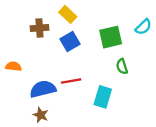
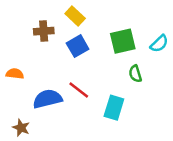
cyan semicircle: (143, 27) -> (159, 44), moved
red line: (71, 81) -> (79, 90), turned 48
brown star: (41, 115) -> (21, 128), moved

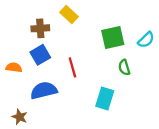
blue square: (78, 46) -> (40, 55), moved
red line: (79, 90) -> (72, 67), moved, turned 36

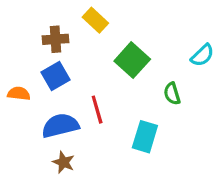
green square: (113, 38) -> (132, 60), moved, turned -35
red line: (72, 67) -> (97, 110), moved
brown star: (20, 117) -> (64, 162), moved

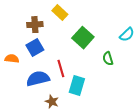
cyan rectangle: (145, 137) -> (77, 86), moved
brown star: (64, 162) -> (52, 102), moved

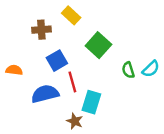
cyan semicircle: (127, 35) -> (151, 69), moved
blue square: (35, 48) -> (57, 61), moved
brown star: (52, 102) -> (75, 121), moved

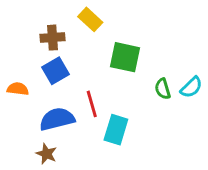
green square: (98, 45) -> (125, 57), turned -30
blue square: (57, 61) -> (56, 71), moved
brown star: (75, 121) -> (46, 154), moved

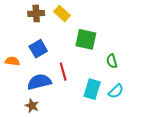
brown cross: (52, 38) -> (36, 13), moved
cyan semicircle: (191, 87) -> (116, 91), moved
cyan rectangle: (116, 130) -> (92, 89), moved

